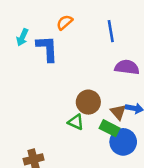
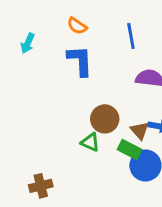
orange semicircle: (65, 22) -> (77, 26), turned -105
blue L-shape: (47, 49) -> (80, 61), moved

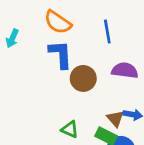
orange semicircle: (77, 26) -> (58, 22), size x1.5
brown circle: (105, 119) -> (83, 78), moved

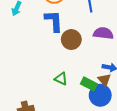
brown triangle: (115, 119) -> (104, 80), moved

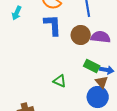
brown circle: (71, 40) -> (81, 35), moved
green rectangle: (89, 84) -> (92, 66), moved

